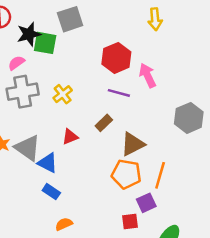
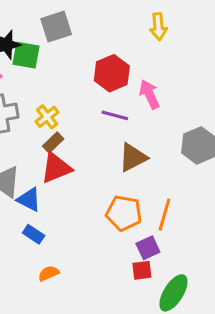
brown rectangle: (104, 123) -> (53, 142), moved
red triangle: (70, 137) -> (56, 168), size x1.6
brown triangle: (133, 144) -> (133, 157), moved
red square: (130, 222) -> (142, 270), moved

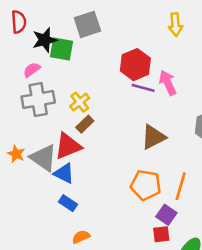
purple line: (115, 115) -> (143, 88), moved
red triangle: (56, 168) -> (68, 146), moved
purple square: (148, 248) -> (166, 215), turned -30

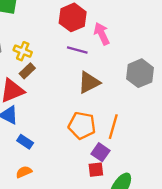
purple line: (143, 88) -> (77, 50), moved
yellow cross: (80, 102) -> (23, 51), turned -30
blue rectangle: (68, 203) -> (25, 142), moved

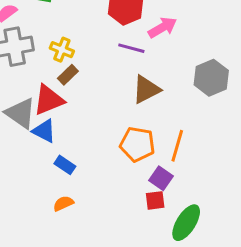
pink arrow: (102, 34) -> (162, 27), turned 85

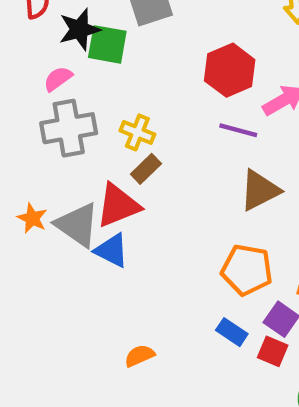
blue rectangle: (65, 165) -> (232, 332), moved
red square: (155, 200) -> (273, 351), turned 30

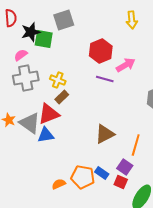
brown triangle: (260, 190) -> (105, 134), moved
blue triangle: (112, 250) -> (46, 135), turned -36
orange pentagon: (247, 270) -> (83, 177), moved

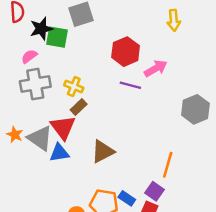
yellow arrow: (132, 20) -> (174, 20), moved
red triangle: (49, 114) -> (63, 127), turned -45
brown triangle: (105, 134) -> (103, 151), moved

